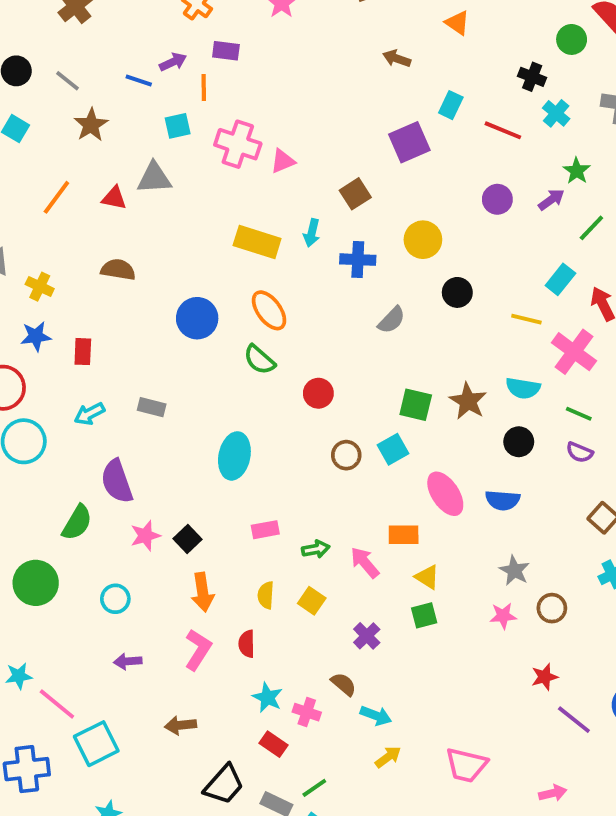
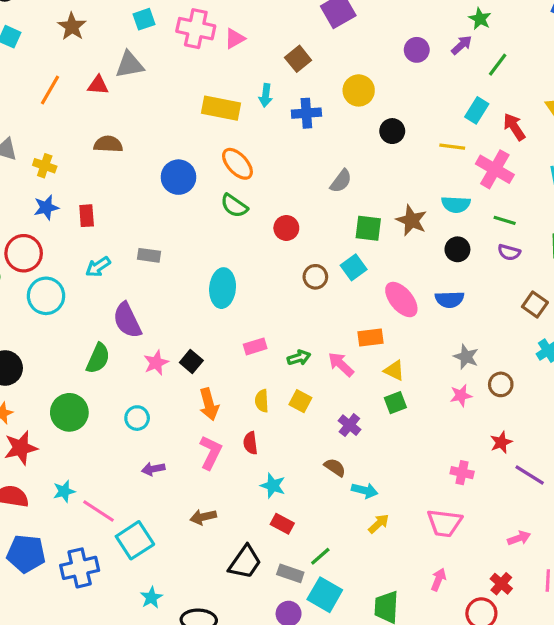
gray semicircle: (392, 320) -> (341, 181), moved
pink cross: (307, 712) -> (462, 473), moved

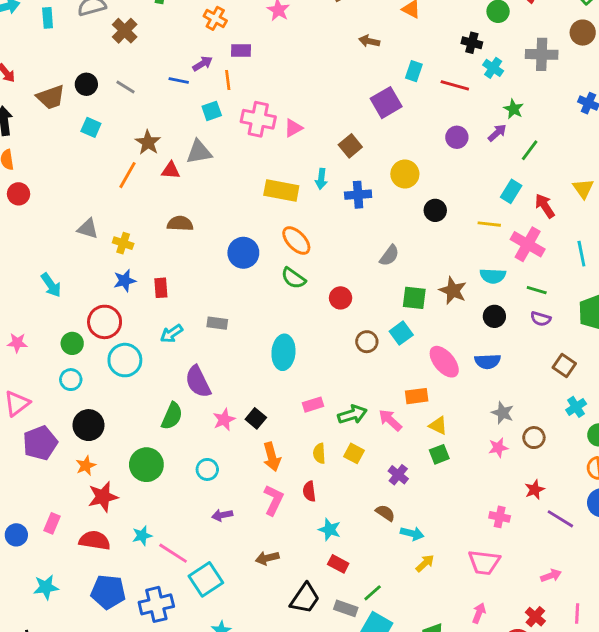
brown star: (72, 27) -> (148, 142), moved
green arrow: (299, 358) -> (352, 414), size x1.4

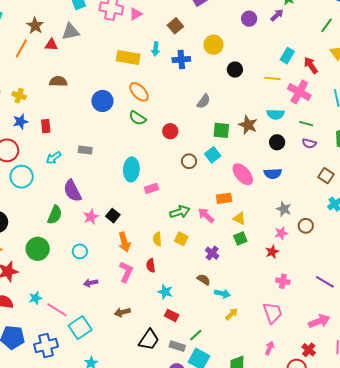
green line: (530, 150) -> (327, 25), moved
pink rectangle: (313, 405) -> (151, 188), moved
red star: (535, 490) -> (272, 252), moved
pink trapezoid: (484, 562) -> (273, 313), turned -115
pink arrow: (551, 576) -> (319, 321), size x1.5

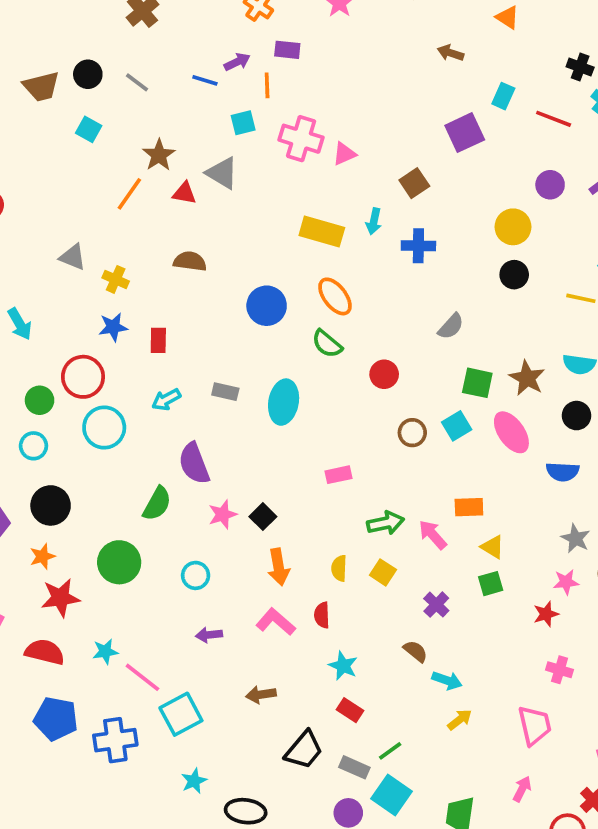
gray triangle: (71, 32) -> (222, 173), turned 36
yellow circle: (214, 45) -> (513, 227), moved
cyan ellipse: (131, 169) -> (284, 402), moved
pink ellipse: (243, 174) -> (511, 432), moved
pink L-shape: (126, 272) -> (276, 622), turned -80

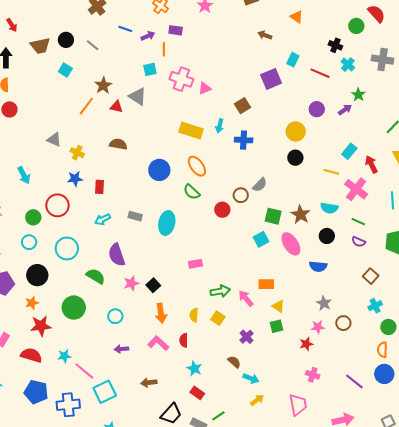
blue line: (205, 80) -> (125, 29), moved
cyan circle: (104, 428) -> (67, 248), moved
brown circle: (412, 433) -> (241, 195), moved
green semicircle: (157, 504) -> (96, 276), turned -90

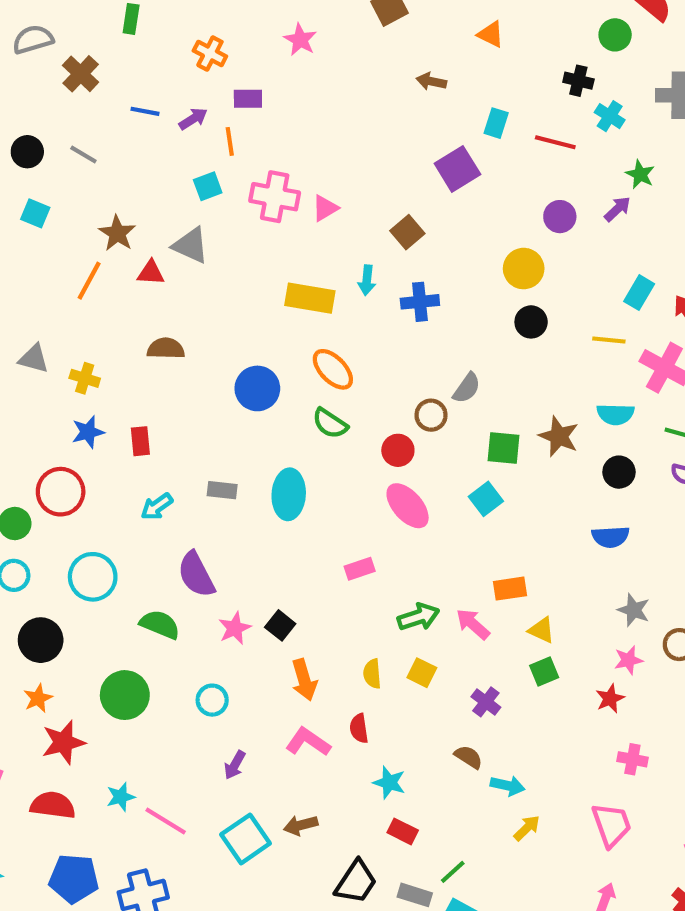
pink ellipse: (291, 244) -> (408, 506), moved
purple arrow: (121, 349) -> (235, 765), turned -48
cyan square: (105, 392) -> (246, 839), moved

